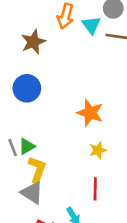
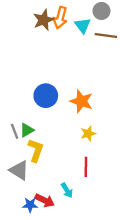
brown star: (33, 42) -> (44, 20), moved
blue circle: (27, 88) -> (46, 96), moved
gray triangle: (32, 193) -> (19, 170), moved

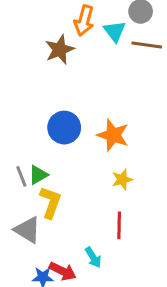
brown star: (44, 20) -> (60, 50), moved

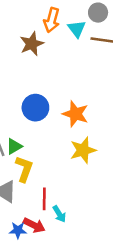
yellow star: (122, 179) -> (83, 150), size x1.5
red line: (119, 225) -> (44, 199), moved

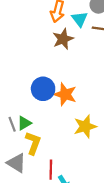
brown star: (32, 44) -> (63, 39), moved
orange star: (75, 114) -> (65, 94), moved

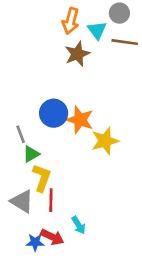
gray line: (12, 124) -> (21, 134), moved
yellow star: (85, 126) -> (105, 141), moved
red line: (51, 170) -> (51, 200), moved

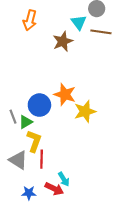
orange arrow: (71, 21) -> (30, 20), moved
blue circle: (54, 113) -> (39, 105), moved
gray line: (21, 134) -> (13, 117), moved
red arrow: (52, 237) -> (54, 189), moved

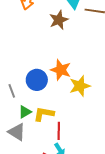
green triangle: (26, 122) -> (25, 112), moved
yellow L-shape: (34, 141) -> (44, 114), moved, turned -100
red line: (42, 159) -> (59, 131), moved

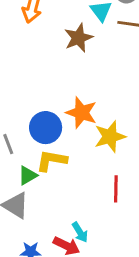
yellow L-shape: (44, 114) -> (52, 160), moved
red line: (59, 131) -> (116, 189), moved

